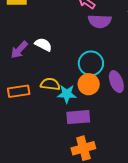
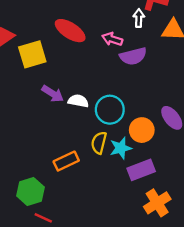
purple arrow: (19, 50) -> (53, 94), moved, turned -84
cyan circle: (91, 63) -> (110, 110), moved
yellow semicircle: (50, 84) -> (99, 143), turned -66

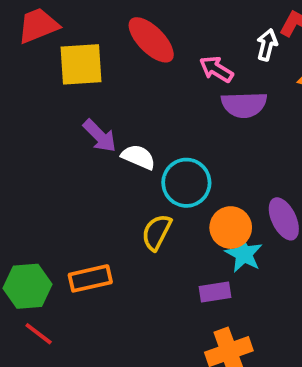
cyan star: (121, 148) -> (244, 254), moved, turned 30
orange rectangle: (66, 161) -> (90, 278), moved
purple rectangle: (141, 170) -> (215, 292), size x0.7

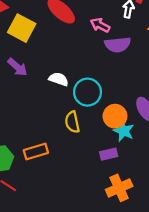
yellow square: (81, 64) -> (22, 28), turned 36
purple arrow: (100, 136) -> (17, 67), moved
yellow semicircle: (157, 232) -> (72, 122), turned -35

